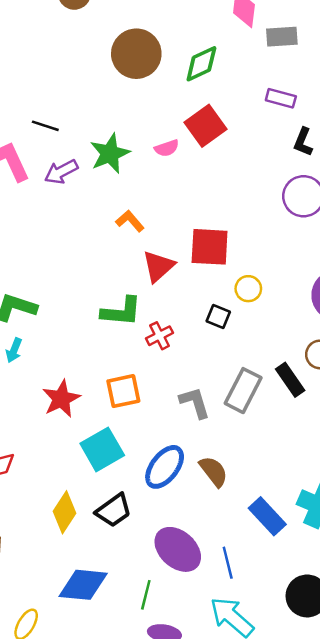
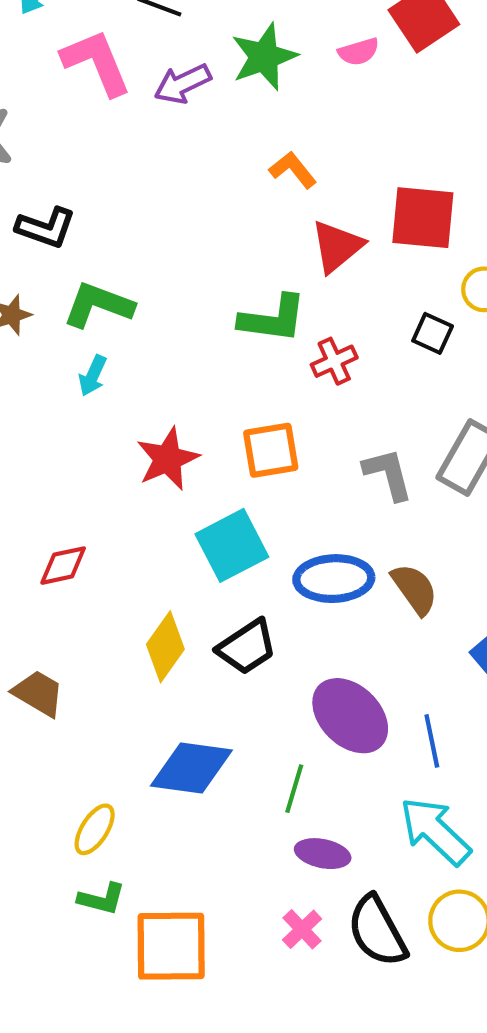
blue ellipse: (165, 467) -> (334, 579), turned 48

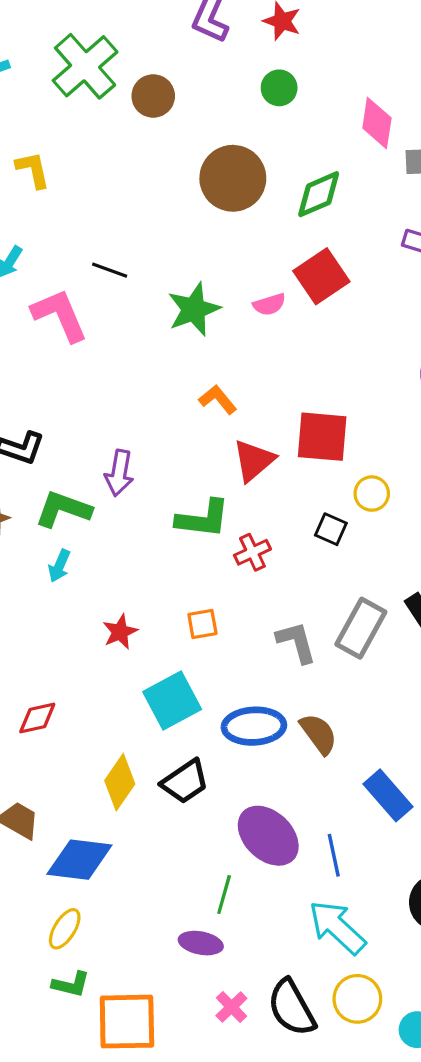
purple arrow: (183, 84) -> (119, 473), moved, turned -54
orange square: (271, 450) -> (202, 624), size x0.7
red star: (168, 459) -> (120, 632), size x0.7
blue diamond: (191, 768) -> (79, 860), moved
purple ellipse: (323, 854) -> (201, 943), moved

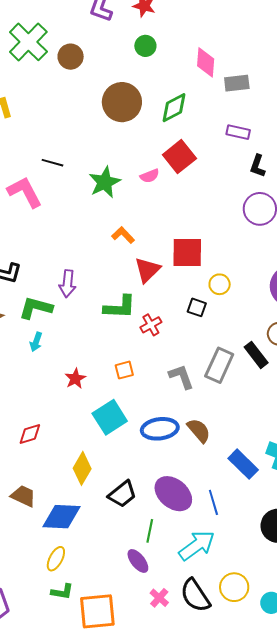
black trapezoid: (185, 782) -> (122, 494), moved
cyan arrow: (337, 927) -> (197, 545), moved, turned 105
purple ellipse: (201, 943) -> (138, 561), turned 45

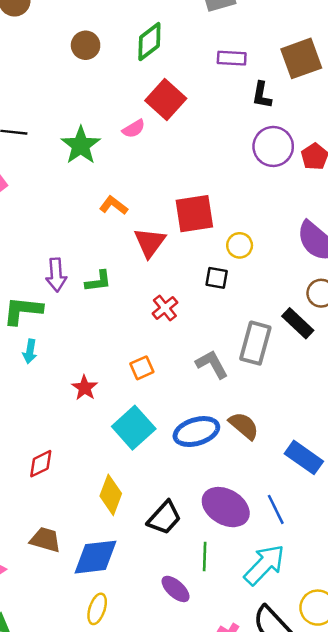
brown circle: (122, 102) -> (86, 45), size x0.6
green L-shape: (120, 307) -> (98, 281), moved, size x0.7
purple ellipse: (138, 561) -> (176, 589), moved

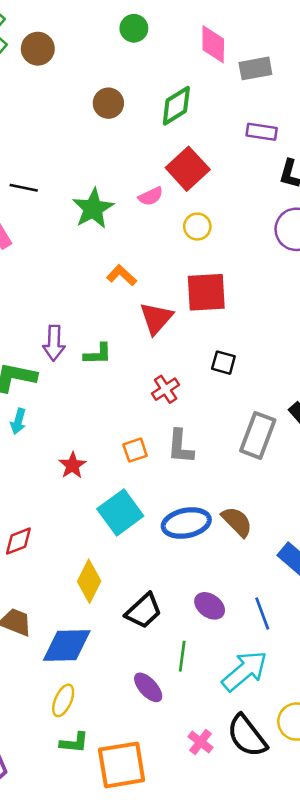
yellow circle: (240, 245) -> (197, 227), moved
gray L-shape: (212, 364) -> (180, 447), moved, turned -152
purple ellipse: (226, 507) -> (210, 606), size x0.6

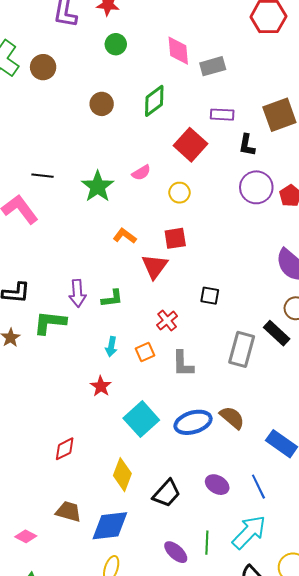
red square: (188, 169) -> (191, 145), moved
red square: (206, 292) -> (175, 238), moved, size x0.7
cyan arrow: (18, 421) -> (111, 347), moved
orange square: (135, 450) -> (145, 352), moved
green line: (182, 656) -> (207, 543), moved

